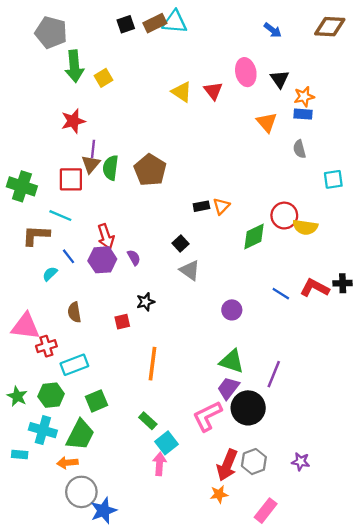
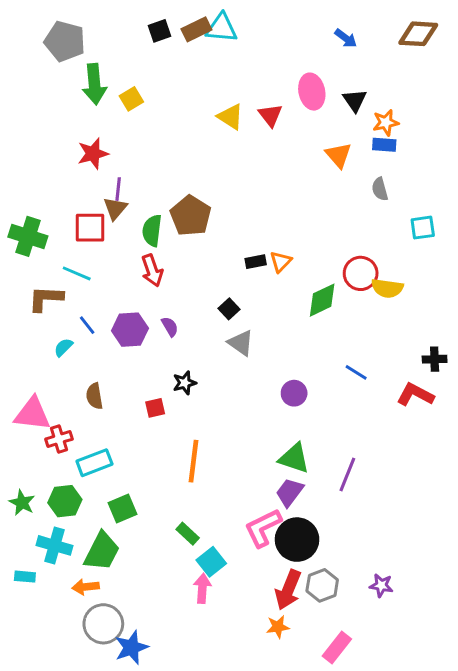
green semicircle: (111, 168) -> (152, 231), moved
red arrow: (106, 237) -> (152, 270), moved
red L-shape: (315, 288) -> (415, 395), moved
black circle: (248, 408) -> (297, 540), moved

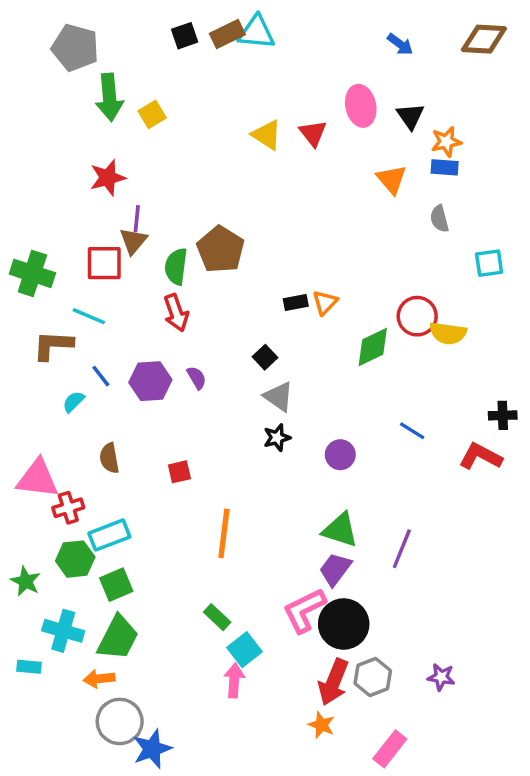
black star: (185, 383) -> (277, 438), moved
green hexagon: (65, 501) -> (75, 559), moved
green square: (123, 509) -> (116, 585), moved
orange star: (278, 627) -> (321, 725), turned 30

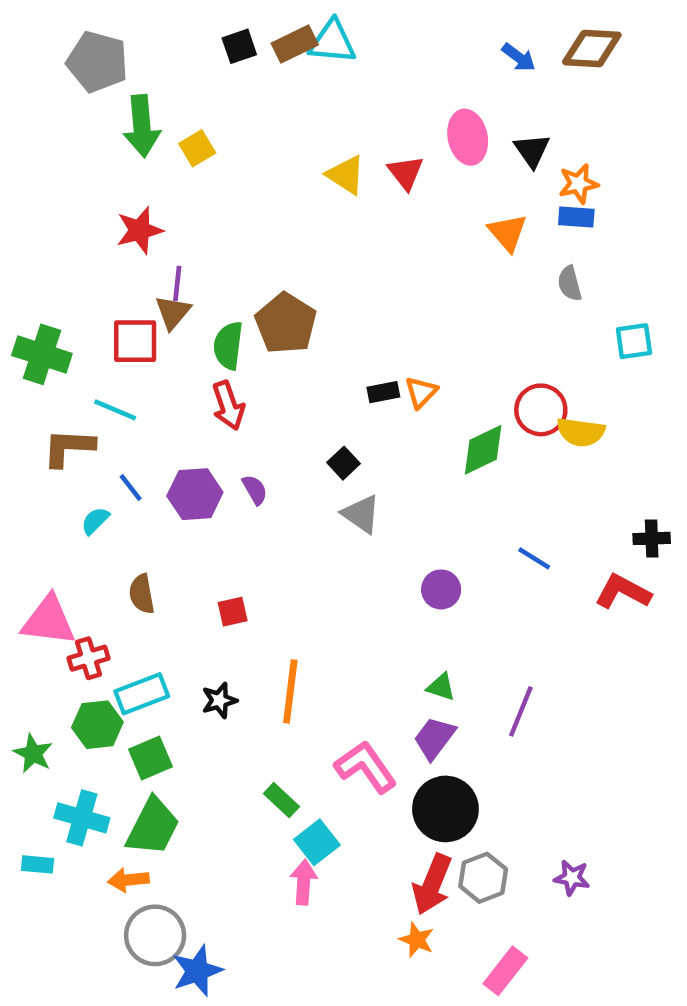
brown diamond: (484, 39) -> (592, 48), moved
black star: (277, 438) -> (219, 700), moved
green triangle: (340, 530) -> (441, 687), size x0.6
pink L-shape: (304, 610) -> (366, 767), moved, turned 81

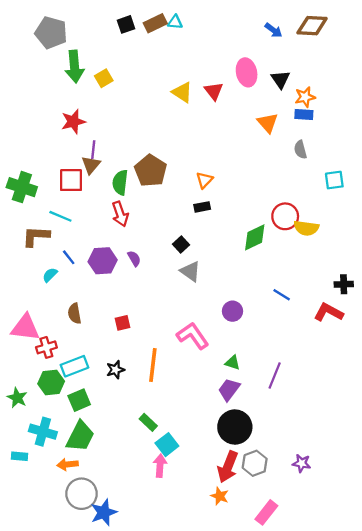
cyan triangle: (332, 42) -> (175, 22), size x0.6
orange triangle: (421, 392) -> (204, 180), moved
pink L-shape: (366, 767) -> (193, 336), moved

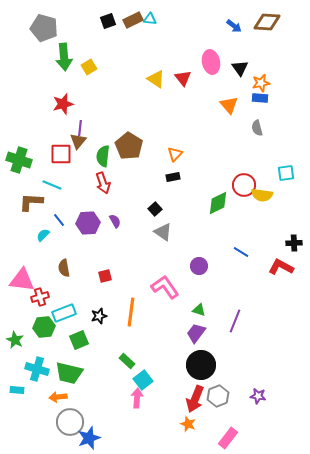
cyan square: (334, 180) -> (286, 173), moved
green square: (79, 400) -> (79, 340), moved
green trapezoid: (80, 436) -> (69, 373), turned 76

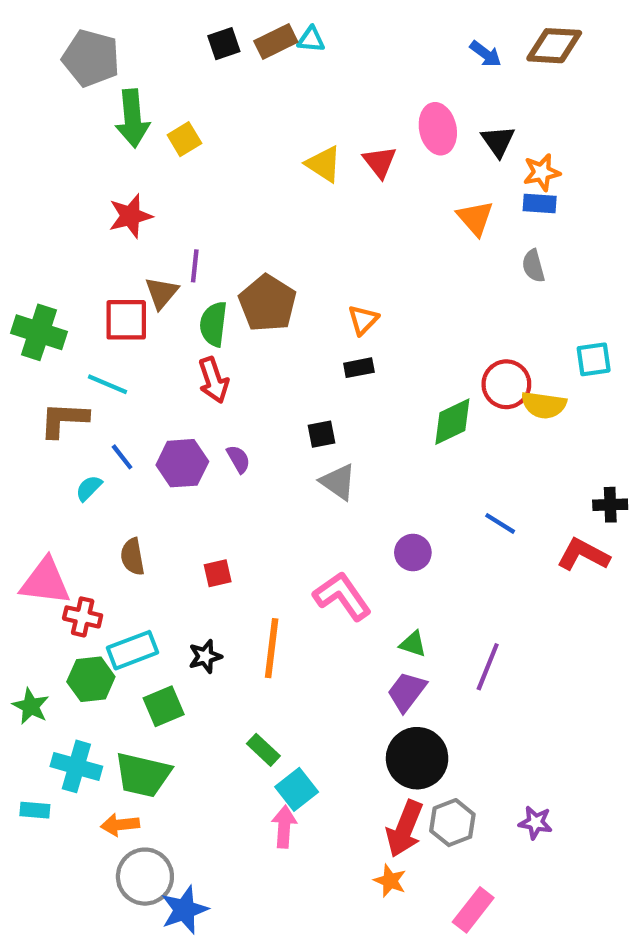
purple line: (80, 128) -> (195, 266), moved
black square: (155, 209) -> (322, 434), turned 32
red cross: (40, 297) -> (83, 617), turned 30

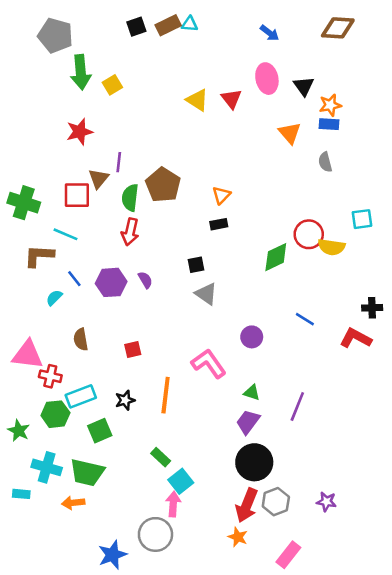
blue arrow: (486, 54) -> (269, 33), moved
red arrow: (213, 380) -> (130, 232), turned 32
gray circle: (145, 877) -> (155, 534), moved

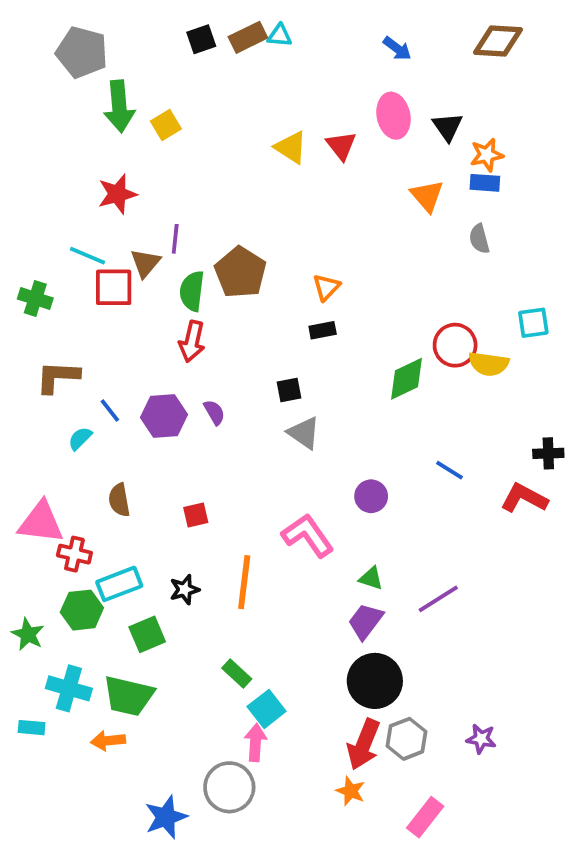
green cross: (24, 203) -> (35, 299), size x0.7
cyan line: (66, 234) -> (88, 256), moved
purple line: (297, 407) -> (438, 599), turned 36

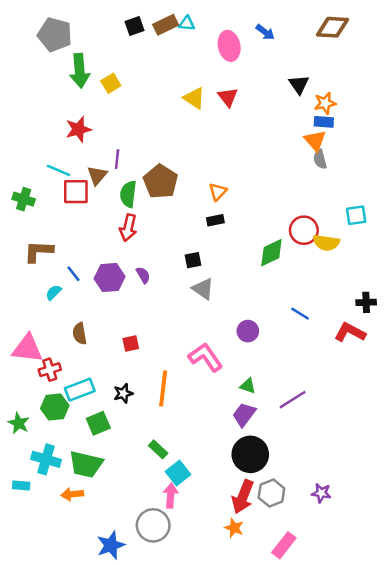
pink ellipse: (393, 116) -> (229, 46), moved
orange triangle: (427, 196) -> (315, 141), moved
red cross: (74, 554) -> (50, 370), turned -30

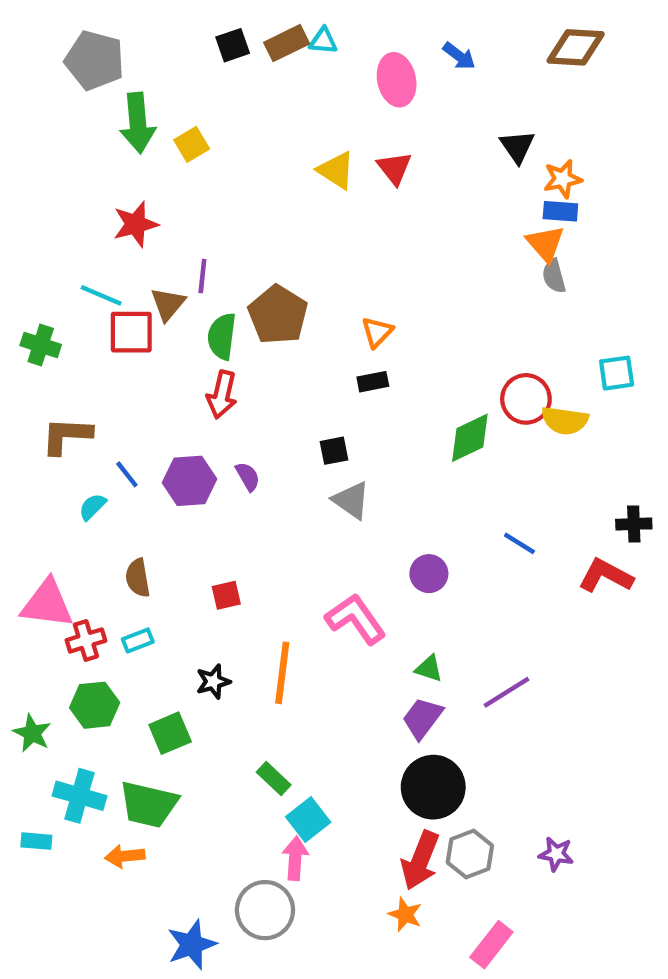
cyan rectangle: (80, 390) -> (138, 640), moved, size x0.6

